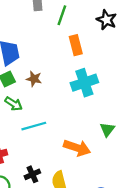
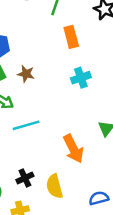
cyan cross: (84, 83) -> (81, 78), size x0.7
orange arrow: (77, 148) -> (73, 149), turned 45

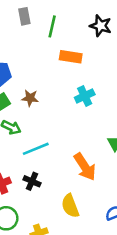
orange rectangle: (71, 37) -> (71, 57), turned -60
black cross: (25, 178) -> (32, 181), moved, turned -35

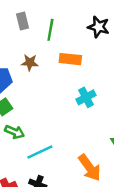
brown star: (30, 98) -> (30, 63), moved

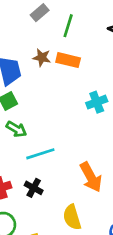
gray rectangle: (22, 21) -> (40, 13), turned 56
orange rectangle: (70, 59) -> (68, 60), moved

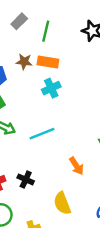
cyan cross: (97, 102) -> (51, 88), moved
cyan line: (40, 154) -> (42, 134), moved
orange arrow: (91, 177) -> (76, 166), size x0.7

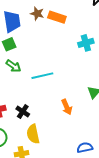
cyan cross: (51, 88) -> (86, 43), moved
yellow semicircle: (62, 203) -> (33, 134), moved

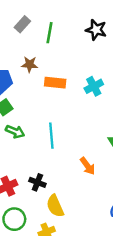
orange rectangle: (57, 17) -> (55, 83), moved
cyan line: (42, 76) -> (51, 136), turned -70

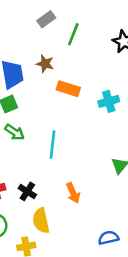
orange arrow: (88, 166) -> (73, 193), moved

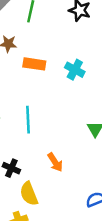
cyan cross: (109, 101) -> (75, 70), turned -36

